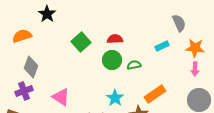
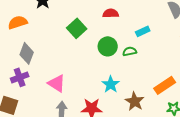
red semicircle: (115, 39) -> (111, 13), moved
cyan rectangle: (162, 46) -> (143, 31), moved
orange rectangle: (155, 94) -> (165, 85), moved

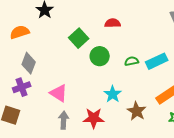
cyan rectangle: (143, 31) -> (157, 61), moved, size x1.5
green circle: (108, 46) -> (100, 56), moved

